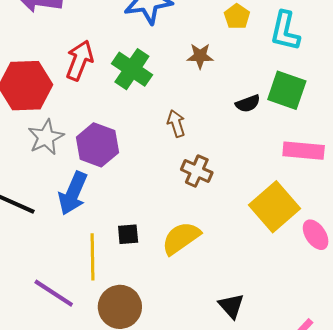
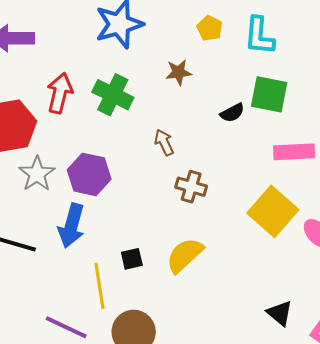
black triangle: (231, 306) -> (280, 313), moved

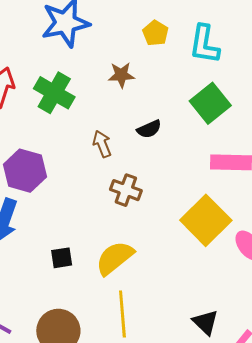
green square: (269, 94) -> (210, 103), turned 36
black semicircle: (232, 113) -> (149, 129), moved
yellow line: (100, 286) -> (122, 314), moved

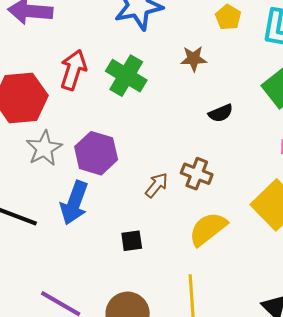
brown arrow: (102, 144) -> (157, 185), moved, turned 60
yellow semicircle: (115, 258) -> (208, 229), moved

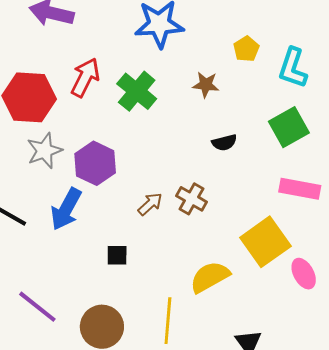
yellow semicircle: (208, 229) -> (210, 277), moved

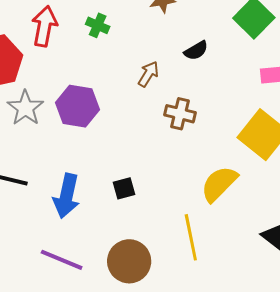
green cross: (137, 91) -> (98, 25), size x0.6
brown arrow: (150, 204) -> (148, 74), moved
blue arrow: (66, 209) -> (66, 196), moved

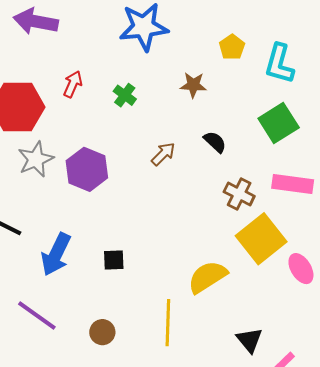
red arrow: (44, 26) -> (73, 84), size x0.7
black semicircle: (196, 51) -> (215, 142), turned -120
brown cross: (180, 114) -> (239, 194), moved
brown circle: (129, 261) -> (102, 332), size x0.6

